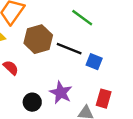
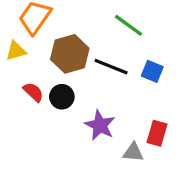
blue square: (94, 62) -> (152, 71), moved
black circle: (32, 102) -> (62, 97), moved

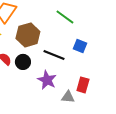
black line: (111, 67) -> (54, 55), moved

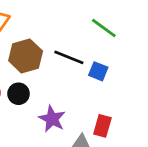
green line: (65, 17) -> (104, 28), moved
black line: (54, 55) -> (69, 57), moved

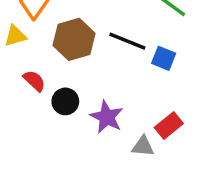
black circle: (19, 94) -> (65, 101), moved
red rectangle: (102, 126) -> (169, 126), turned 35

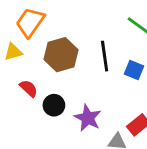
black line: (127, 41) -> (105, 56), turned 60

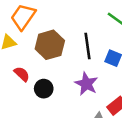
purple star: (88, 118) -> (86, 84), moved

